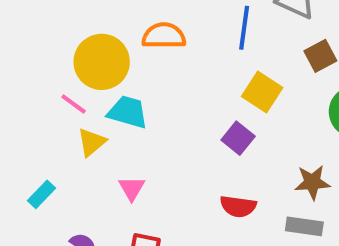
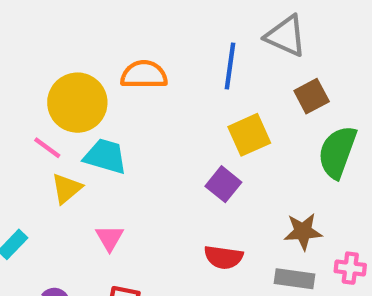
yellow square: (262, 92) -> (249, 135), turned 33

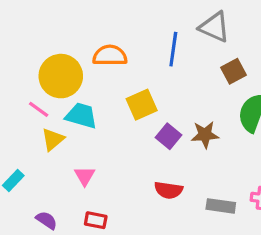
yellow square: (249, 135) -> (142, 105), moved
brown star: (303, 232) -> (205, 135), moved

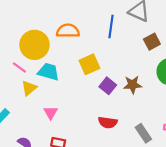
gray rectangle: (221, 206) -> (143, 133), turned 48

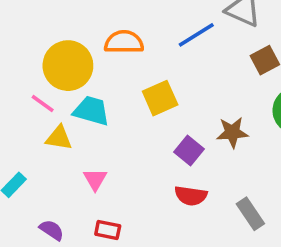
blue line: (111, 27) -> (196, 35), turned 50
purple square: (108, 86) -> (189, 150), moved
yellow triangle: (29, 88) -> (59, 138), turned 49

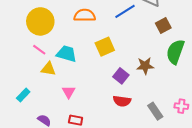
yellow circle: (68, 66) -> (40, 21), moved

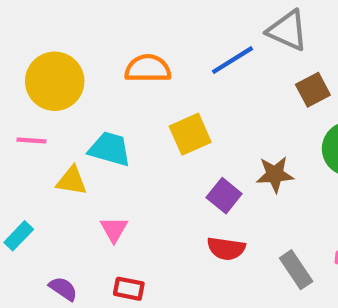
pink line: (39, 50) -> (31, 141), moved, turned -32

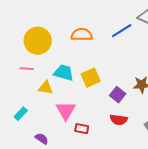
yellow square: (190, 134) -> (91, 78), moved
pink triangle: (114, 229) -> (66, 111), size x1.5
red rectangle: (129, 289) -> (82, 129), moved

